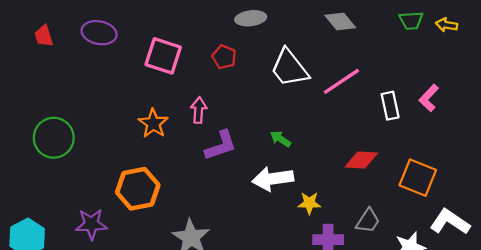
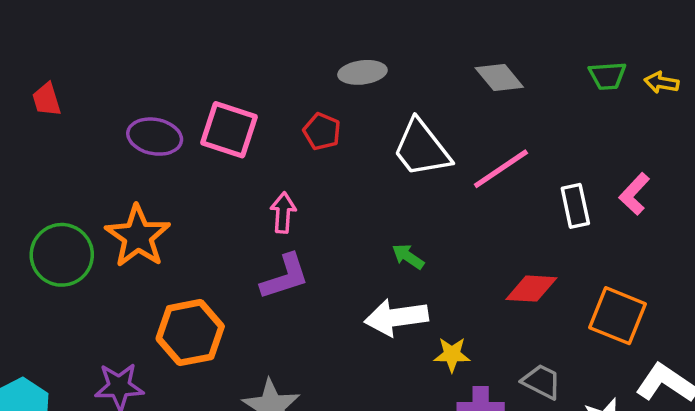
purple ellipse: (99, 33) -> (155, 137), moved
orange star: (153, 123) -> (138, 236), moved, size x1.4
purple L-shape: (221, 146) -> (285, 277), moved
gray trapezoid: (368, 221) -> (541, 382), turned -96

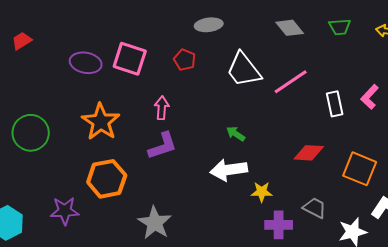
green trapezoid: (607, 76) -> (340, 27), moved
red trapezoid: (47, 99) -> (22, 41), turned 75
orange star: (138, 236) -> (101, 122), moved

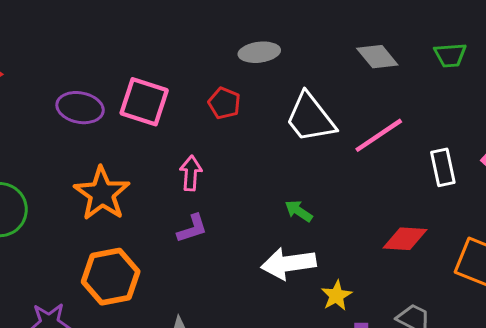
purple L-shape: (163, 146) -> (192, 229), size x0.7
yellow star: (262, 192) -> (336, 296), turned -30

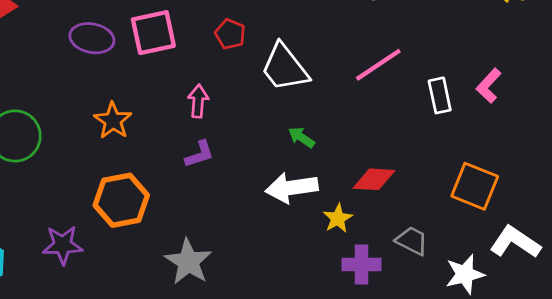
pink square: (144, 102) -> (153, 33), turned -30
white trapezoid: (310, 118) -> (285, 68), moved
orange star: (102, 194) -> (113, 121), size x0.7
red diamond: (405, 239) -> (374, 179), moved

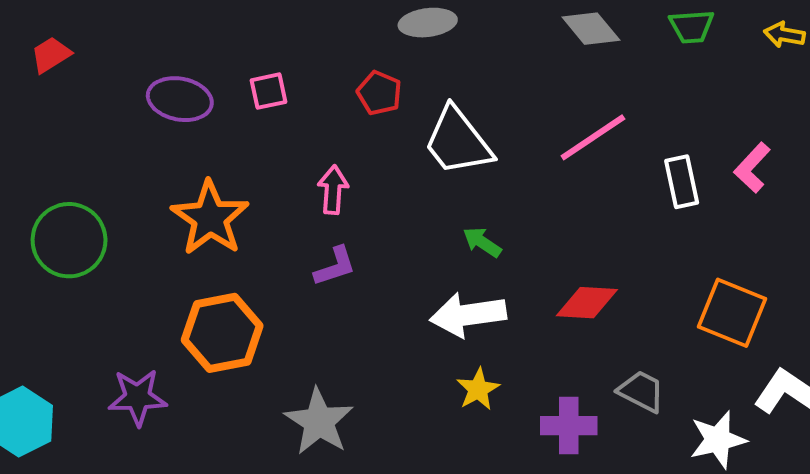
pink square: (153, 33) -> (268, 91), size x0.6
orange star: (113, 121) -> (210, 218), size x1.4
yellow star: (338, 218) -> (478, 389), moved

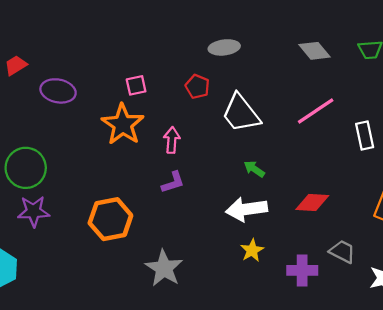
purple ellipse: (180, 99) -> (58, 91), moved
orange star: (210, 218) -> (123, 124), moved
purple star: (138, 397) -> (34, 211), moved

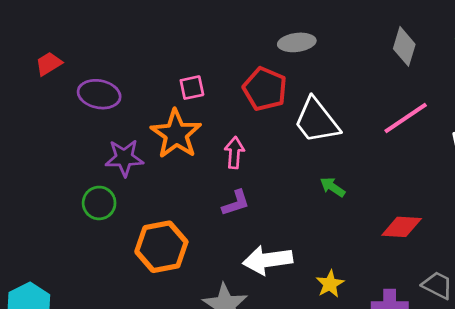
gray diamond: (314, 51) -> (404, 46), turned 56
red pentagon: (197, 86) -> (265, 89), size x1.5
green circle: (26, 168) -> (99, 203), moved, size x0.7
white arrow: (246, 209) -> (268, 260), moved
purple star: (34, 211) -> (124, 158), moved

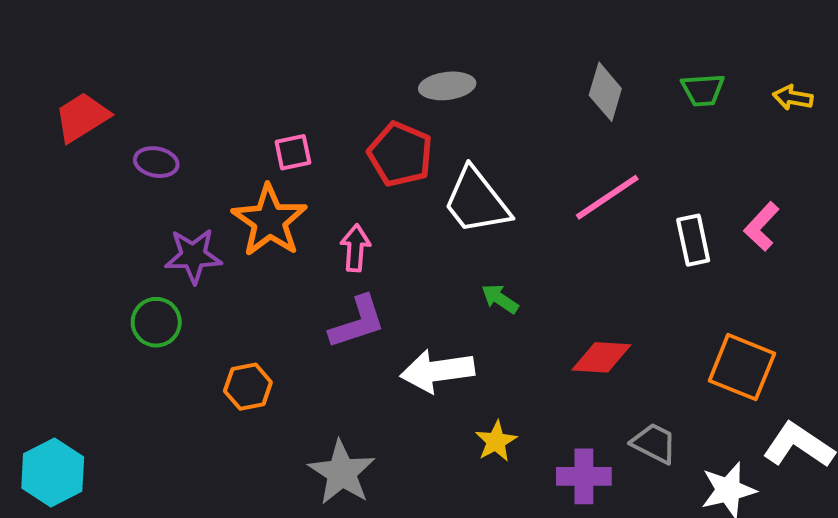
red trapezoid: (49, 64) -> (82, 117), size x1.4
purple ellipse: (99, 94) -> (156, 162), size x0.7
purple L-shape: (236, 203) -> (357, 322), size x1.4
orange hexagon: (161, 247) -> (248, 387), size x0.6
white arrow: (268, 260) -> (437, 371), moved

